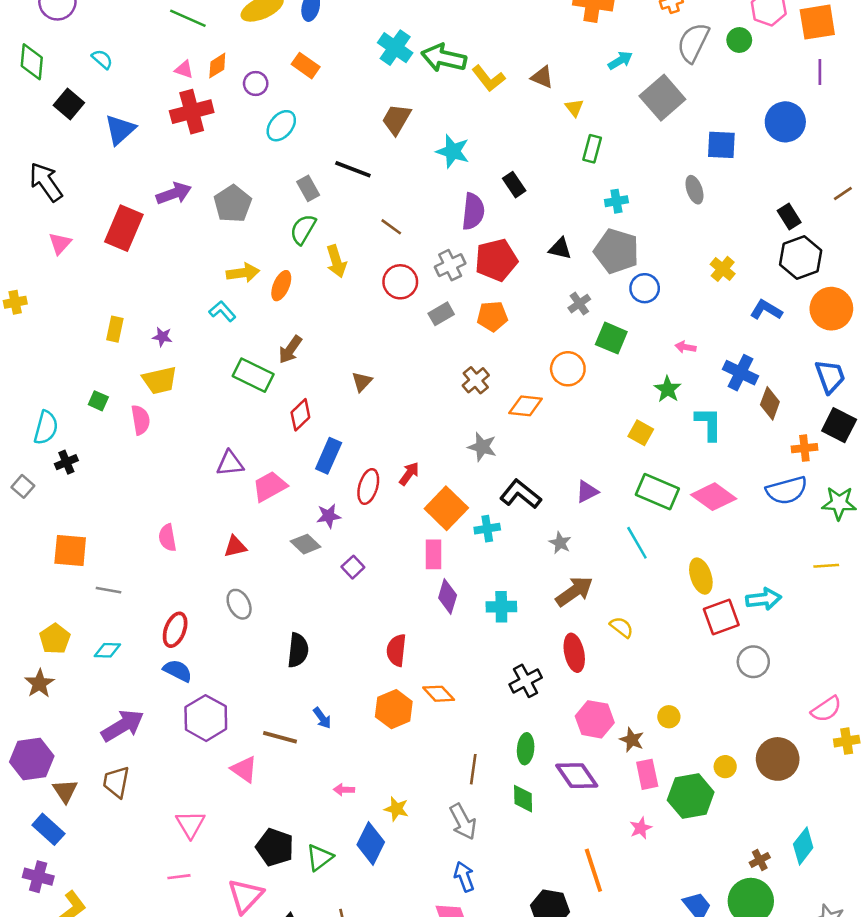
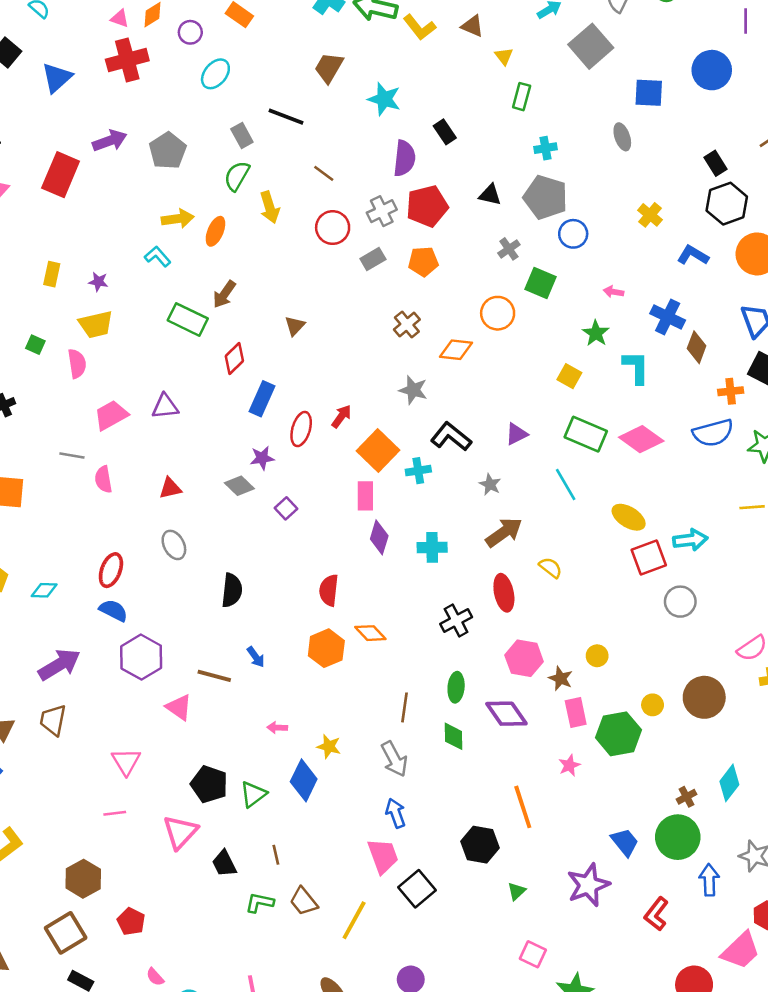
pink trapezoid: (270, 486) -> (111, 415), moved
yellow ellipse: (701, 576) -> (629, 517), turned -40
gray line: (109, 590) -> (72, 455), moved

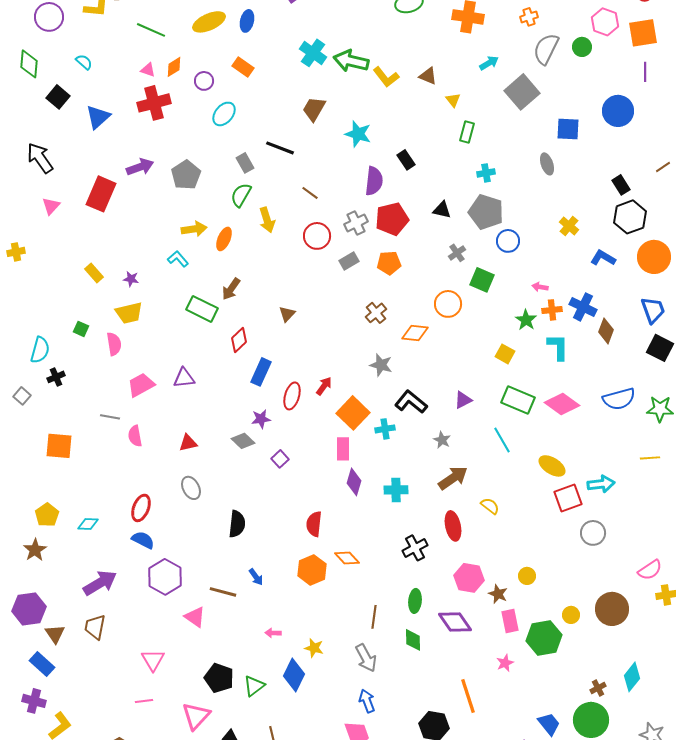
yellow rectangle: (52, 274) -> (94, 273), turned -54
orange cross: (731, 391) -> (552, 310), moved

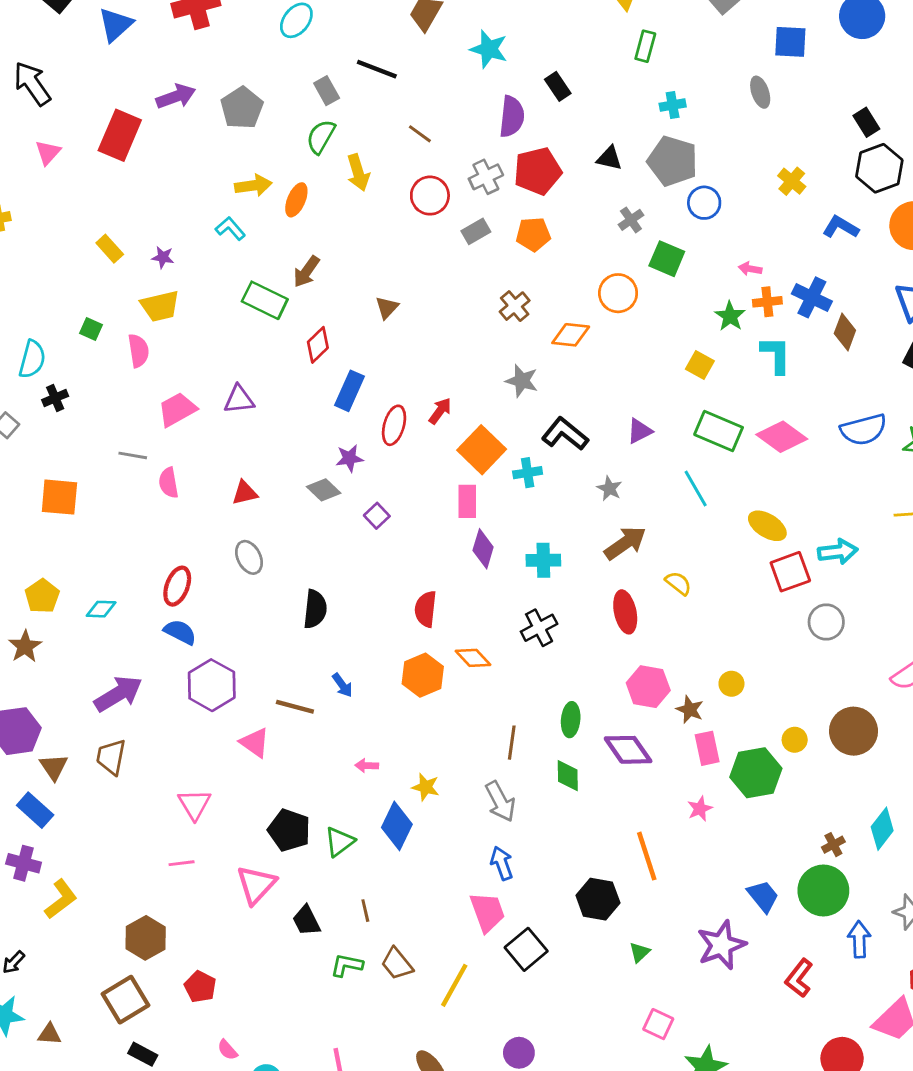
black cross: (415, 548) -> (539, 628), moved

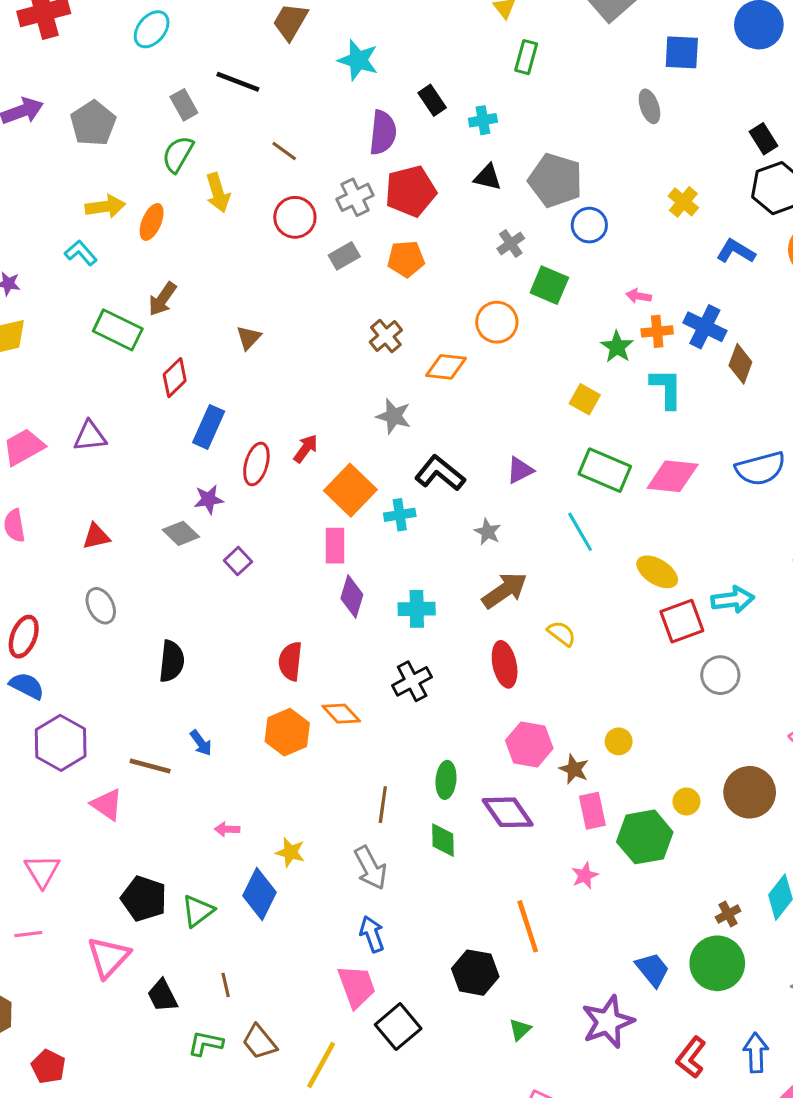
cyan cross: (673, 105) -> (483, 120), moved
pink diamond: (782, 437) -> (673, 476), turned -30
blue arrow: (859, 939) -> (756, 1053), moved

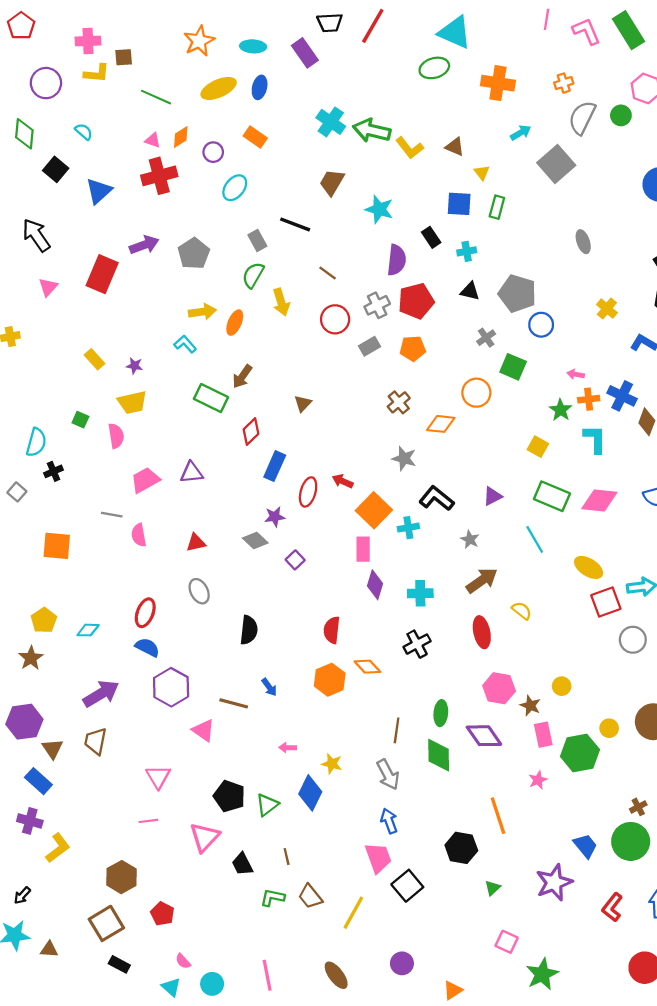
blue square: (682, 52) -> (459, 204), moved
red arrow: (306, 449) -> (343, 481), turned -102
green diamond: (443, 840) -> (439, 755), size x1.4

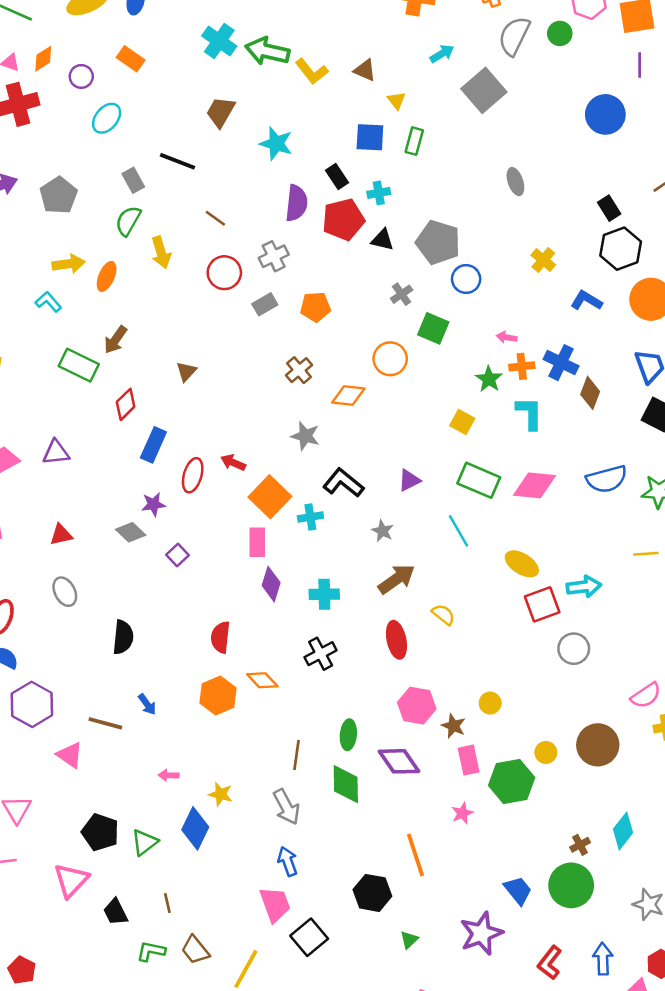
red pentagon: (416, 301) -> (343, 220), moved

